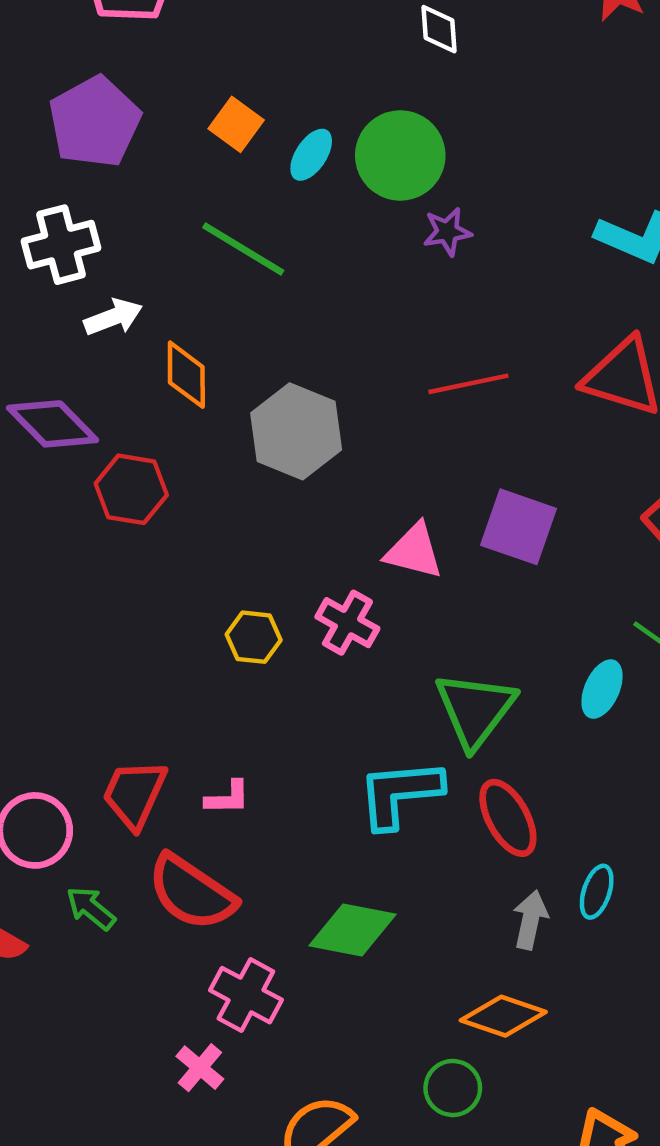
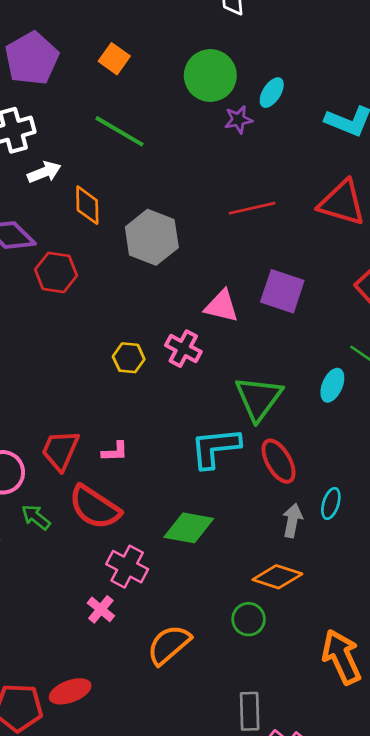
cyan ellipse: (311, 155) -> (272, 93), moved

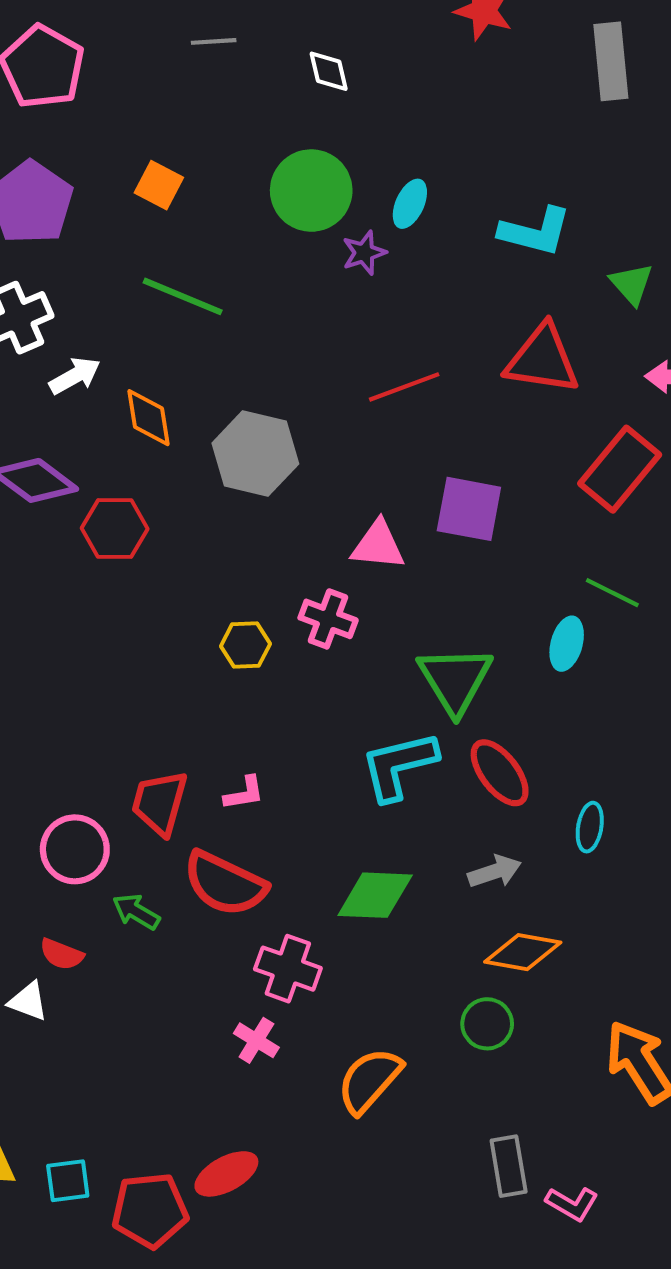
gray arrow: (292, 520) -> (495, 872), moved, turned 68

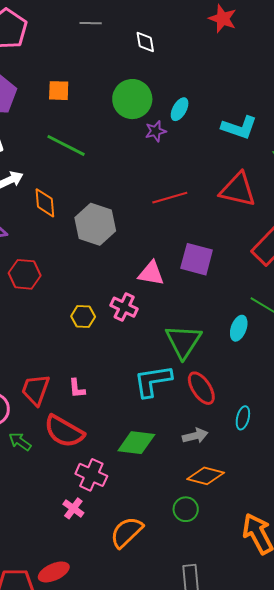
orange square: (159, 185) -> (59, 91), turned -30
red hexagon: (115, 529) -> (25, 274), moved
pink L-shape: (244, 793) -> (77, 388), turned 90

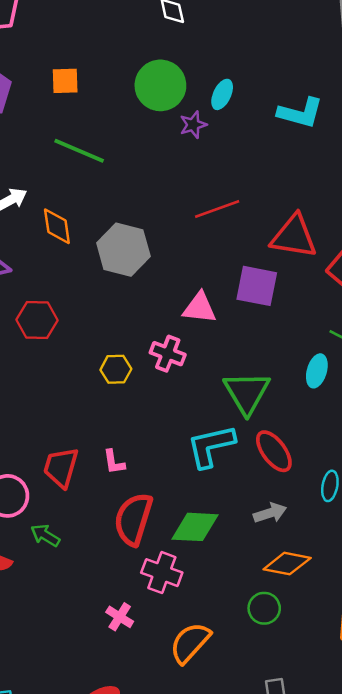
red triangle: (238, 190) -> (294, 236), moved
red semicircle: (64, 431) -> (133, 519), moved, turned 81
pink cross: (91, 475) -> (162, 573), moved

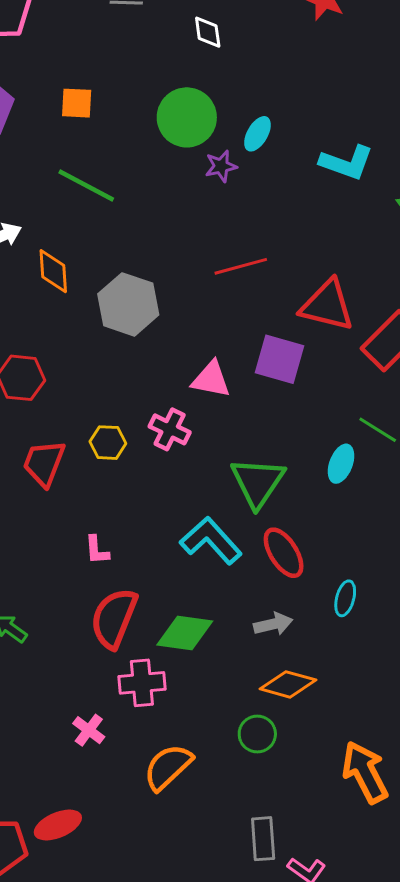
cyan L-shape: (211, 446) -> (211, 541), turned 56
red trapezoid: (61, 467) -> (44, 463), moved
pink cross: (162, 573) -> (142, 683), turned -30

